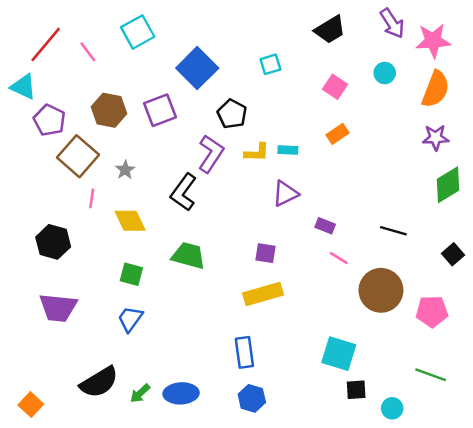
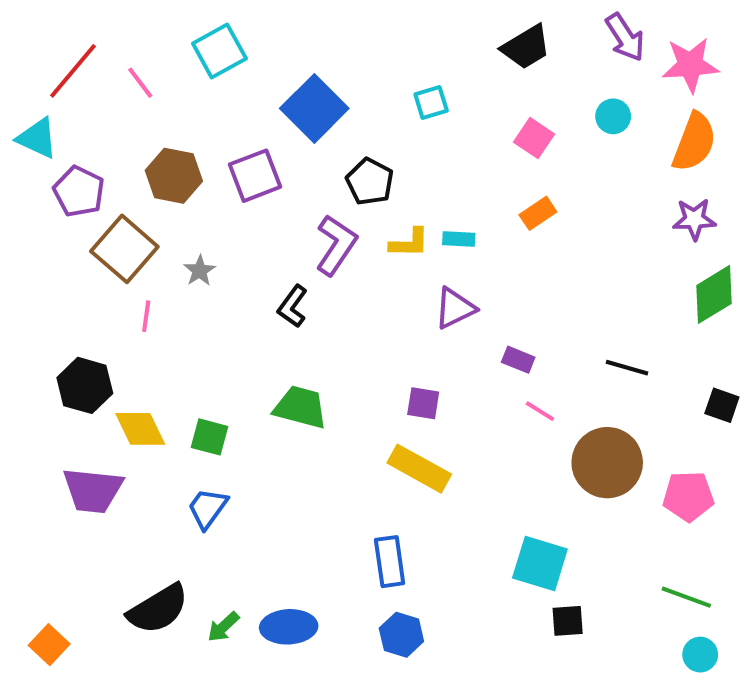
black L-shape: (184, 192) -> (293, 306), size x0.7
yellow diamond: (130, 221) -> (140, 429), moved
black square: (453, 254) -> (722, 405), turned -30
yellow rectangle: (263, 294) -> (419, 469), turned 45
cyan circle: (392, 408) -> (700, 655), moved

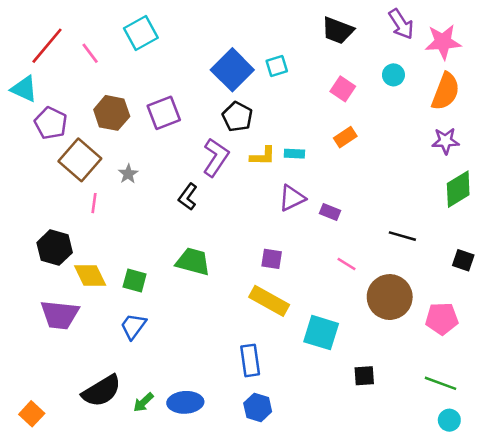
black trapezoid: (526, 47) -> (338, 30), turned 52
blue square: (314, 108) -> (232, 70), moved
purple rectangle: (518, 360) -> (330, 212), moved
cyan square: (540, 564) -> (321, 333), moved
black square: (568, 621) -> (364, 376), moved

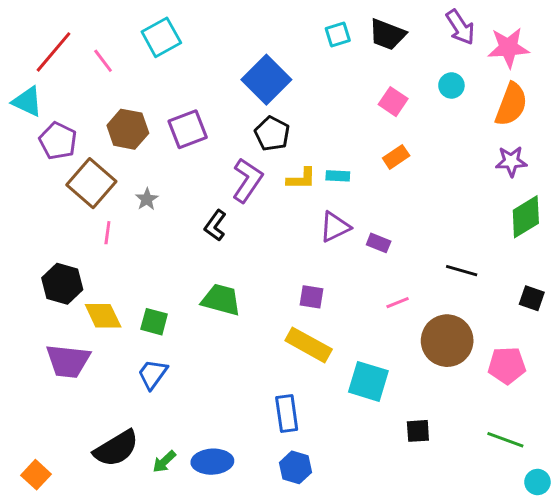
cyan square: (277, 66) -> (338, 34), moved
pink line: (347, 264) -> (398, 303), turned -54
cyan circle: (449, 420) -> (537, 482), moved

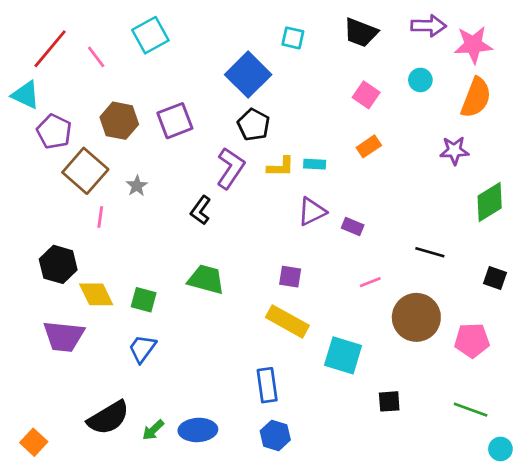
purple arrow: (460, 27) -> (429, 26), turned -56
cyan square: (338, 34) -> (293, 38), moved, turned 30
purple star: (511, 161) -> (454, 151), moved

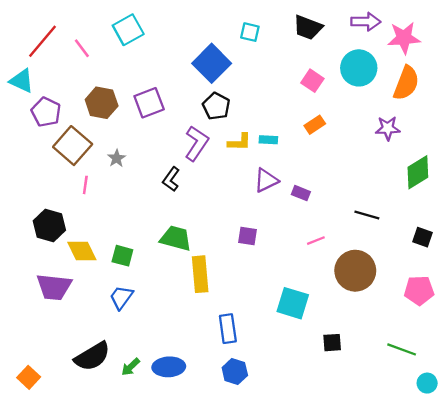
cyan circle: (420, 80) -> (359, 68), size x1.8
yellow rectangle: (287, 321) -> (200, 274), moved, turned 56
pink pentagon: (472, 340) -> (419, 290), moved

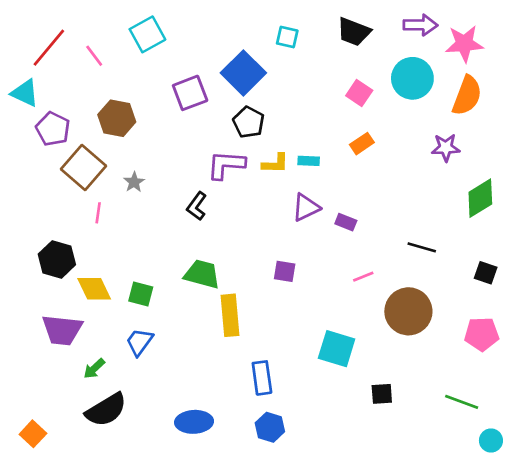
purple square: (149, 103) -> (190, 93), moved
purple L-shape: (197, 143) -> (226, 165), turned -120
green arrow: (131, 367) -> (94, 369), moved

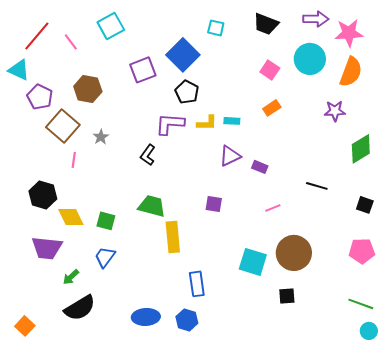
brown circle: (408, 311) -> (294, 253), moved
green line: (462, 402) -> (361, 304), moved
blue hexagon: (270, 427) -> (187, 320), moved

